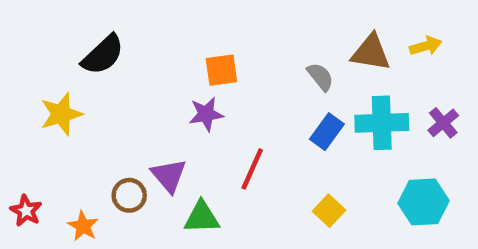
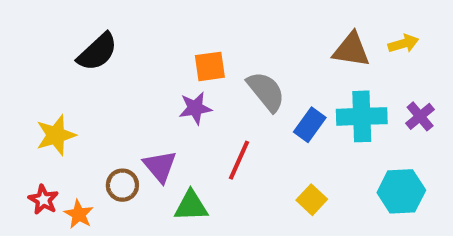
gray semicircle: (320, 77) -> (266, 91), moved, size x1.5
yellow star: (61, 114) -> (56, 135), moved
red star: (26, 211) -> (43, 200), moved

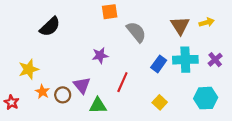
brown triangle: (351, 50) -> (180, 26), turned 48
orange square: (210, 66) -> (110, 12), moved
gray semicircle: (266, 91) -> (136, 32), moved
red star: (43, 200) -> (11, 102), moved
orange star: (79, 214) -> (42, 92), moved

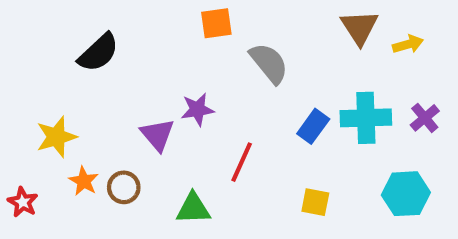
brown triangle: (180, 26) -> (360, 27), moved
purple triangle: (82, 85) -> (157, 135), moved
yellow square: (160, 102) -> (315, 202), turned -32

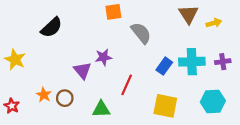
purple cross: (425, 118) -> (223, 62), turned 32
yellow star: (56, 137) -> (15, 59), moved, turned -30
yellow square: (315, 202) -> (165, 106), size x1.6

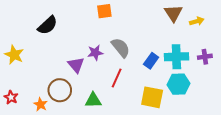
gray semicircle: (141, 33) -> (121, 48), moved
orange star: (44, 95) -> (40, 104), moved
brown circle: (65, 98) -> (60, 90), size x1.5
cyan hexagon: (213, 101) -> (178, 84), moved

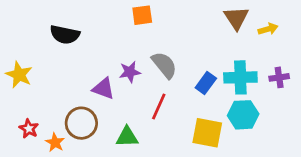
black semicircle: (48, 25) -> (65, 35), turned 55
purple triangle: (76, 65) -> (103, 89), turned -30
red star: (11, 97) -> (29, 129), moved

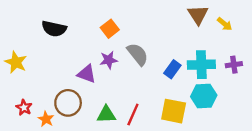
orange square: (142, 15) -> (110, 29), moved, turned -30
yellow arrow: (268, 29) -> (225, 24), turned 56
red line: (159, 106) -> (133, 114), moved

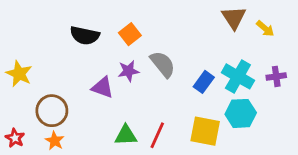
black semicircle: (54, 29) -> (85, 35), moved
cyan cross: (201, 65) -> (238, 76), turned 32
brown circle: (68, 103) -> (52, 111), moved
red star: (24, 108) -> (15, 138), moved

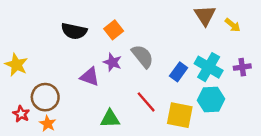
purple star: (128, 71) -> (112, 62), turned 30
red line: (157, 135) -> (146, 102), moved, turned -65
red star: (15, 138) -> (21, 114), moved

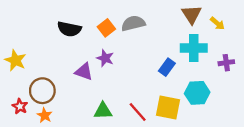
gray semicircle: (143, 56) -> (133, 23), moved, turned -65
cyan cross: (209, 67) -> (194, 48), moved, turned -30
red line: (146, 102) -> (138, 112), moved

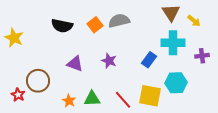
purple star: (105, 58) -> (109, 61), moved
yellow star: (15, 60) -> (14, 38), moved
orange star: (45, 115) -> (69, 101), moved

